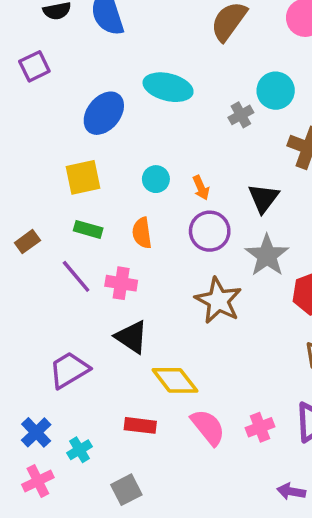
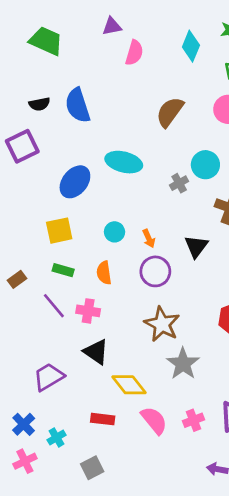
purple square: (34, 66) -> (22, 146), size x1.4
gray star: (267, 255) -> (183, 364), moved

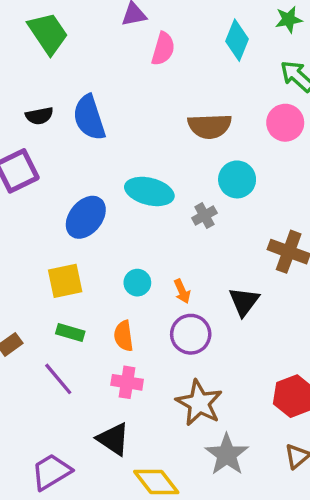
green trapezoid: (46, 41) -> (48, 33), turned 32
brown semicircle: (170, 112) -> (210, 126), turned -128
cyan circle: (205, 165) -> (237, 179), moved
gray cross: (179, 183) -> (204, 216), moved
pink cross: (88, 311) -> (127, 382), moved

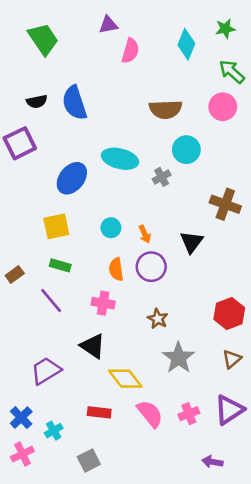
orange semicircle: (124, 336) -> (116, 269), moved
brown star: (199, 403) -> (158, 319), size x0.6

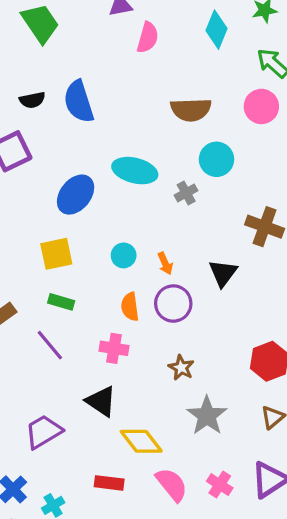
pink cross: (189, 414) -> (220, 485), turned -36

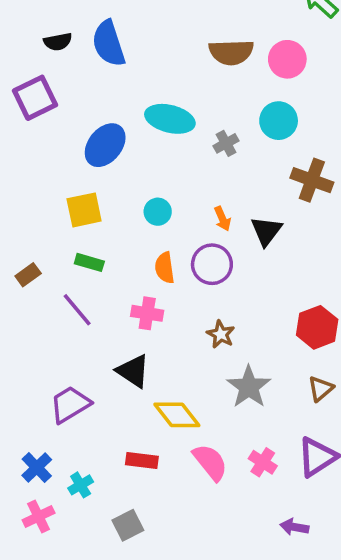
pink circle: (261, 106) -> (287, 59), moved
cyan circle: (217, 159) -> (279, 121), moved
orange arrow: (165, 263) -> (222, 219), moved

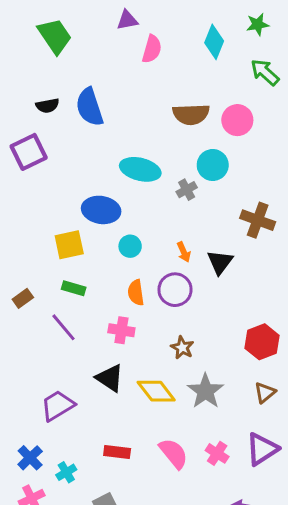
cyan circle: (279, 121) -> (213, 165), moved
blue ellipse: (105, 145) -> (101, 210), moved, turned 60
yellow diamond: (177, 415) -> (156, 391), moved

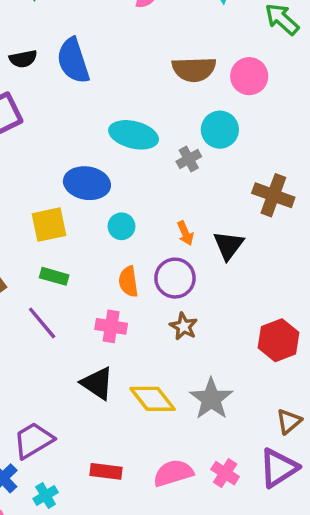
brown star: (182, 348) -> (184, 326), moved
brown triangle: (265, 393) -> (289, 421), moved
purple trapezoid: (58, 406) -> (33, 440), moved
pink semicircle: (174, 453) -> (173, 473), turned -68

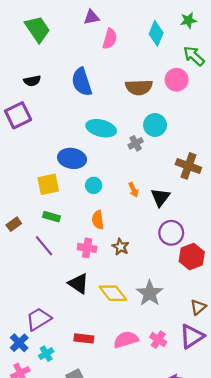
blue semicircle: (73, 61) -> (82, 82), moved
pink circle: (249, 76) -> (177, 80), moved
purple circle: (175, 278) -> (171, 233), moved
brown star: (184, 326) -> (121, 247), moved

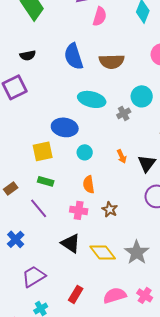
brown semicircle: (139, 87) -> (112, 61), moved
red rectangle: (84, 338) -> (76, 294), turned -66
blue cross: (19, 343) -> (16, 239), moved

